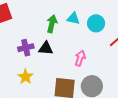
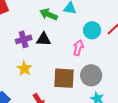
cyan circle: (96, 23) -> (92, 30), moved
green arrow: (52, 24) -> (49, 14), turned -78

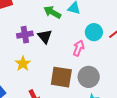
black triangle: (44, 39) -> (45, 36), turned 42

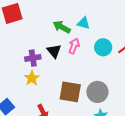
purple cross: (25, 35) -> (33, 58), moved
pink arrow: (79, 48) -> (74, 46), moved

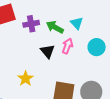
cyan triangle: (83, 23) -> (77, 23), turned 32
purple cross: (33, 58) -> (31, 24), moved

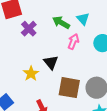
purple cross: (31, 24) -> (29, 29), moved, turned -35
black triangle: (47, 51) -> (51, 62), moved

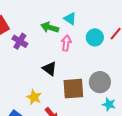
yellow star: (31, 74) -> (34, 97), moved

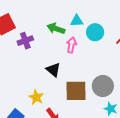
cyan triangle: (70, 19) -> (77, 21), turned -40
cyan circle: (95, 37) -> (95, 32), moved
purple cross: (20, 41) -> (25, 41), turned 35

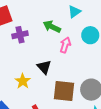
cyan triangle: (77, 21) -> (74, 12), moved, turned -40
yellow star: (36, 97) -> (23, 81), moved

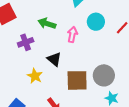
green arrow: (52, 27) -> (47, 23), moved
purple cross: (20, 35) -> (26, 42), moved

